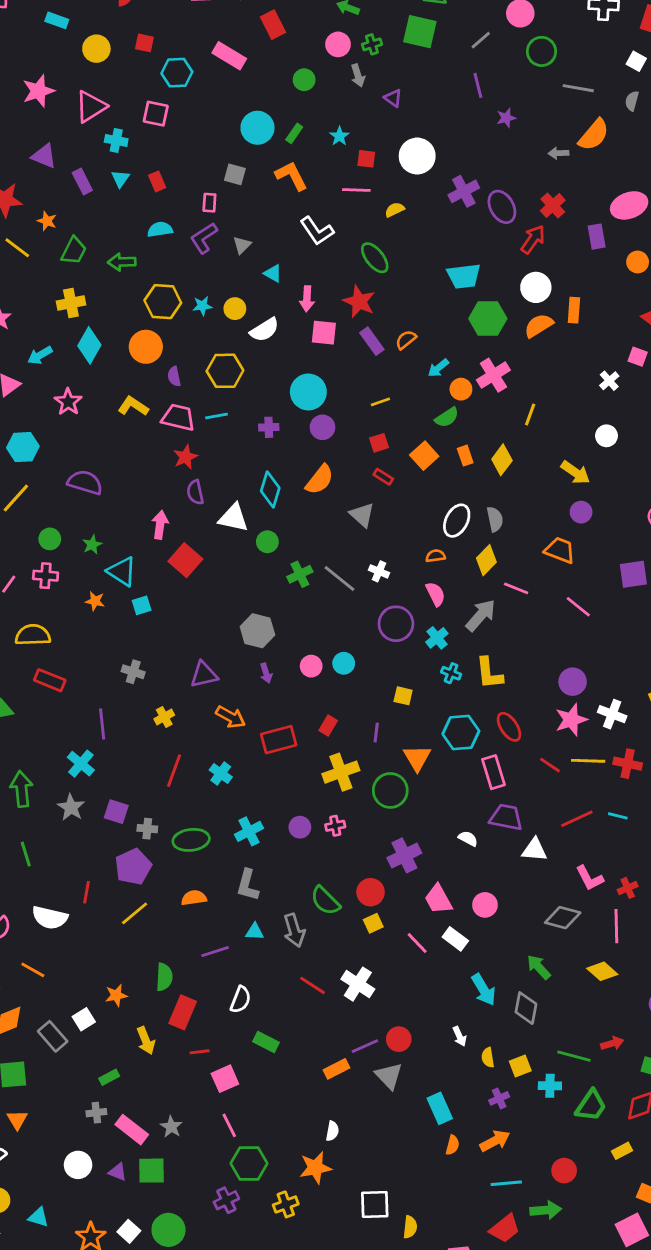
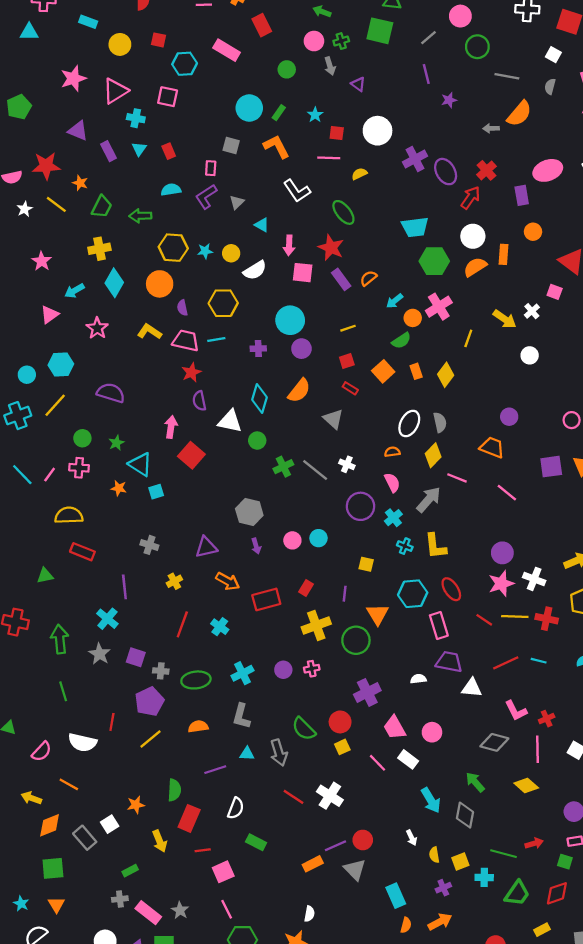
orange circle: (638, 262) -> (533, 232), moved
yellow arrow: (575, 473) -> (505, 319), moved
white semicircle: (468, 838) -> (418, 679), turned -35

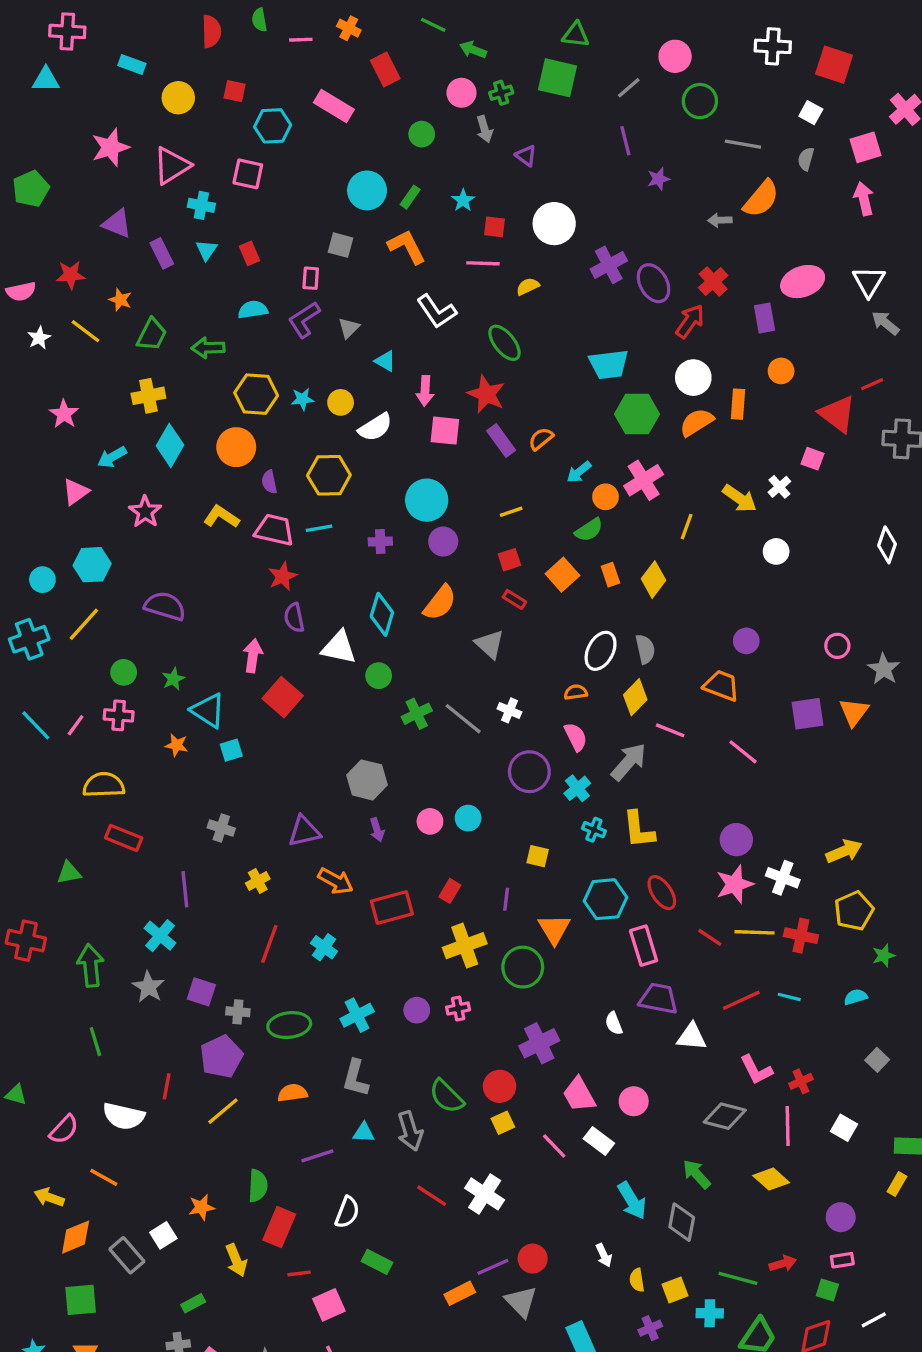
red star: (46, 166) -> (71, 275), size x0.7
white semicircle: (418, 679) -> (614, 1023), turned -105

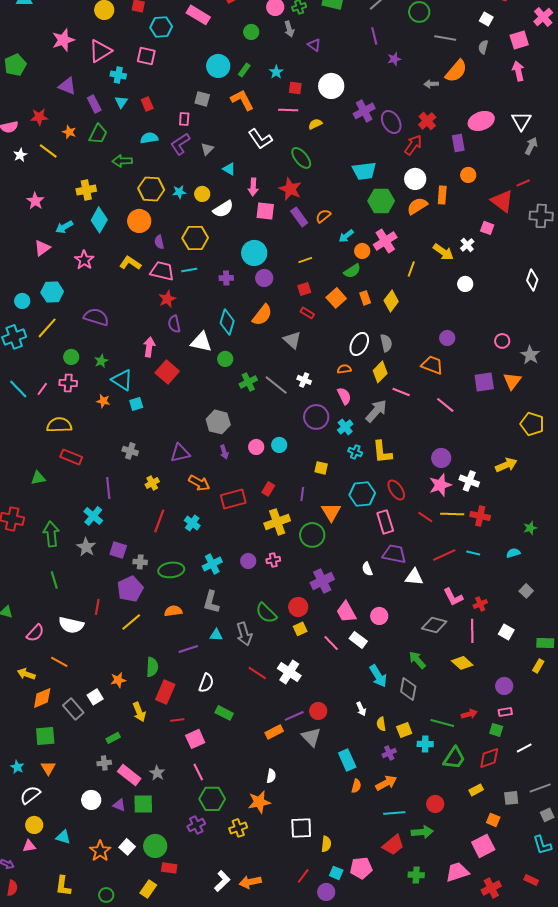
gray arrow: (885, 323) -> (531, 146), turned 78
green trapezoid: (152, 335) -> (98, 134), moved
yellow pentagon: (854, 911) -> (532, 424), moved, turned -30

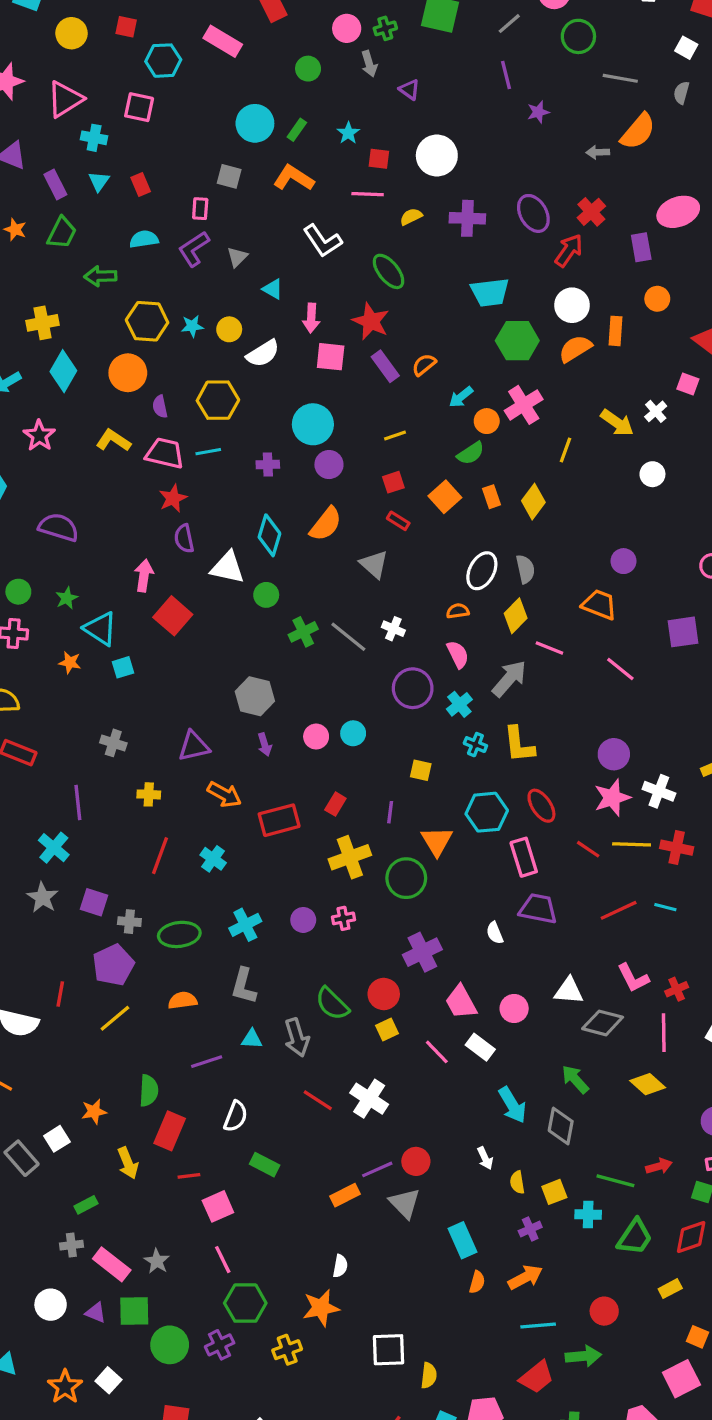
orange L-shape: (242, 100) -> (294, 178), turned -30
purple cross: (364, 111) -> (467, 218), moved, turned 30
yellow cross: (152, 483) -> (149, 794), turned 32
white triangle: (414, 577) -> (569, 991), moved
green circle: (155, 846) -> (170, 1345), moved

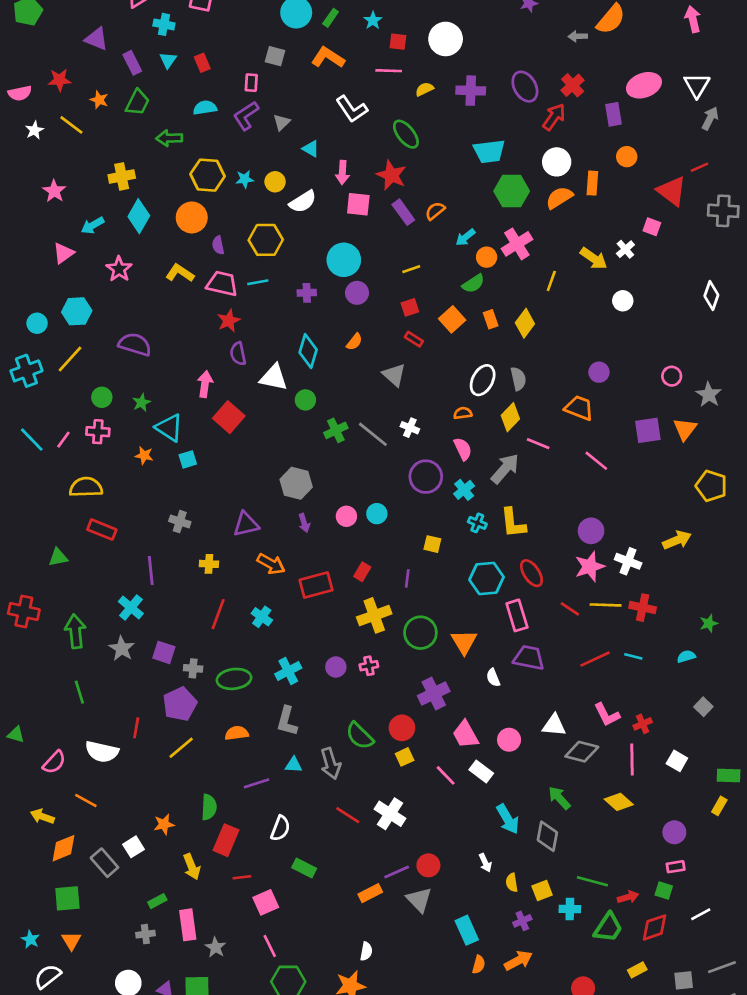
orange semicircle: (326, 524) -> (354, 342), size x0.6
orange triangle: (437, 841) -> (464, 642), moved
red arrow: (659, 1166) -> (628, 897), moved
pink rectangle: (112, 1264) -> (188, 925), moved, turned 44

